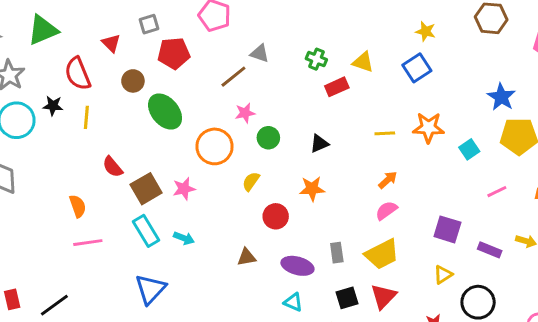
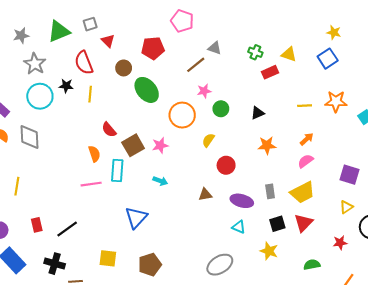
gray square: (149, 24) -> (90, 24), moved
orange star: (312, 189) -> (267, 145), moved
orange semicircle: (78, 206) -> (94, 154), moved
cyan rectangle: (146, 231) -> (117, 170), moved, turned 35

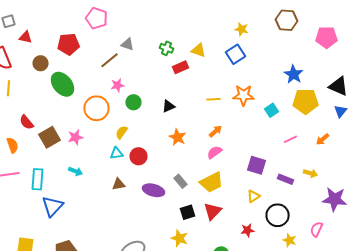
red triangle: (108, 41) -> (26, 37), turned -32
orange star: (267, 145) -> (178, 137), turned 30
cyan rectangle: (117, 170) -> (38, 179), moved
gray rectangle: (270, 191) -> (180, 181), turned -32
cyan triangle: (239, 227) -> (116, 153), moved, turned -32

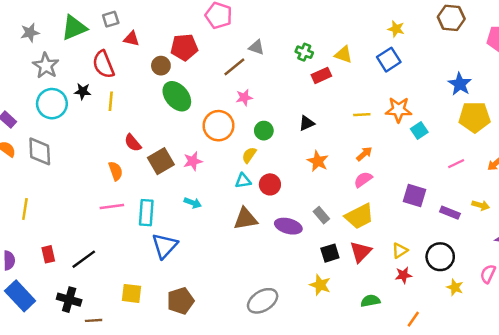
brown circle: (40, 63) -> (161, 66), moved
green circle: (134, 102) -> (264, 131), moved
cyan square: (272, 110) -> (419, 131), moved
brown triangle: (118, 184) -> (245, 219), size x1.5
yellow triangle: (254, 196) -> (400, 251), moved

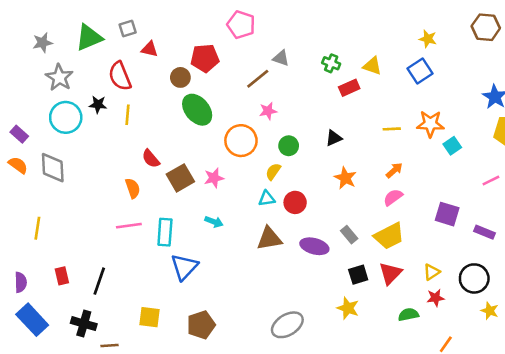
black line: (84, 259) -> (99, 281), turned -35
green semicircle: (370, 301) -> (408, 315), moved

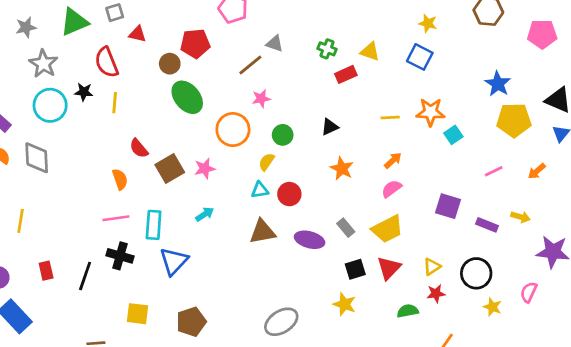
blue square: (420, 71) -> (420, 57), turned -30
cyan arrow: (214, 222) -> (205, 214), turned -54
black cross: (84, 324) -> (120, 256), moved

